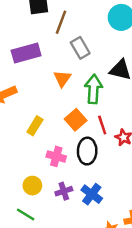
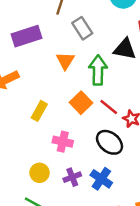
red line: (102, 125) -> (109, 107), turned -30
black ellipse: (87, 151) -> (109, 142), moved, turned -50

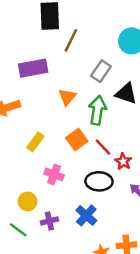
gray rectangle: (82, 28) -> (101, 71), moved, turned 60
black ellipse: (109, 142) -> (99, 181), turned -45
purple cross: (72, 177) -> (49, 221), moved

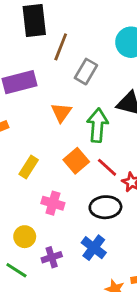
gray rectangle: (101, 71) -> (86, 72), moved

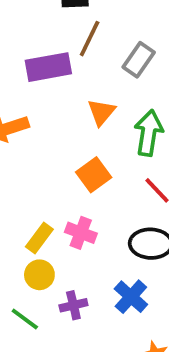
brown line: (61, 47) -> (90, 39), moved
orange square: (76, 161) -> (94, 175), moved
yellow rectangle: (29, 167) -> (39, 238), moved

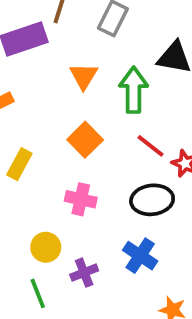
yellow rectangle: (39, 238) -> (19, 164), moved
green line: (25, 319) -> (38, 293), turned 40

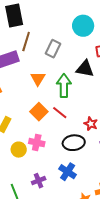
red line: (151, 146) -> (60, 113), moved
yellow circle: (46, 247) -> (19, 150), moved

